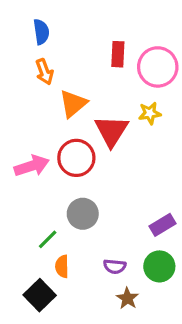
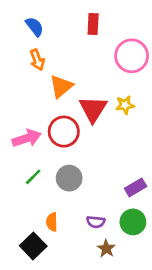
blue semicircle: (41, 32) -> (35, 27), turned -30
red rectangle: (118, 54) -> (93, 24), moved
yellow star: (150, 113) -> (125, 105), moved
green line: (48, 239) -> (33, 177), moved

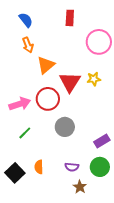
gray circle: (69, 178) -> (65, 127), moved
black square: (33, 246) -> (15, 173), moved

